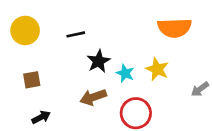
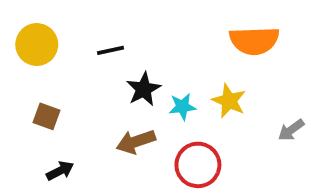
cyan star: (125, 73) -> (182, 107), turned -30
brown square: (32, 80) -> (46, 116), turned 30

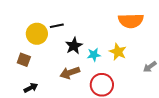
yellow circle: (37, 45) -> (37, 34), moved

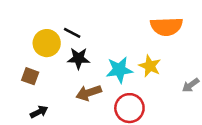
black line: (57, 26) -> (72, 33), turned 40
black star: (74, 46) -> (79, 58), moved, turned 30
cyan star: (94, 55) -> (119, 70), size x1.5

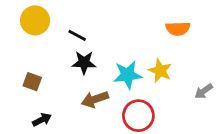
orange semicircle: (166, 27) -> (178, 29), size x0.7
yellow circle: (47, 43) -> (35, 20), moved

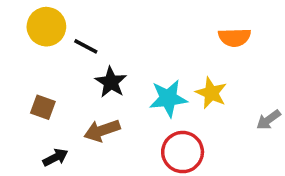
black line: (77, 35) -> (86, 46), moved
black star: (84, 63) -> (111, 82), turned 30
brown arrow: (95, 99) -> (102, 131), moved

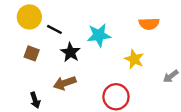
cyan star: (168, 98) -> (99, 35), moved
brown square: (43, 107) -> (32, 53), moved
black arrow: (55, 157) -> (35, 100), turned 98

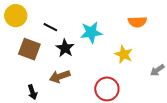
yellow circle: (29, 17) -> (16, 16), moved
brown square: (32, 53) -> (29, 49), size x1.5

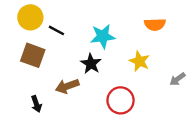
yellow circle: (16, 16) -> (30, 17), moved
black star: (65, 48) -> (91, 64), moved

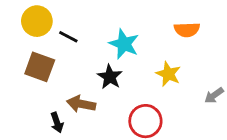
cyan star: (103, 36) -> (124, 44), turned 30
brown arrow: (67, 86) -> (81, 104), turned 30
black arrow: (36, 104) -> (57, 122), moved

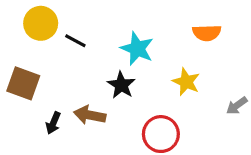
brown square: (40, 67) -> (23, 83), moved
black arrow: (57, 122) -> (53, 123), moved, turned 42

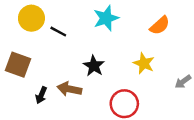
orange semicircle: (207, 33) -> (160, 25), turned -40
cyan star: (137, 49) -> (106, 18), moved, turned 30

